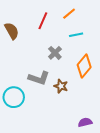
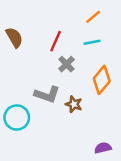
orange line: (69, 14) -> (93, 17), moved
red line: (43, 21) -> (56, 41), moved

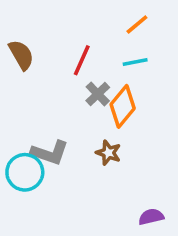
orange diamond: (102, 80) -> (123, 106), moved
gray L-shape: (47, 94) -> (50, 153), moved

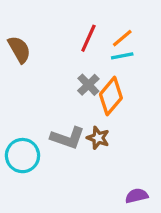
orange line: (137, 25) -> (122, 38), moved
red line: (82, 60) -> (88, 38), moved
gray L-shape: (50, 153) -> (68, 138), moved

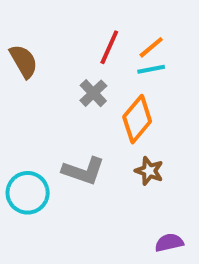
gray cross: (88, 85) -> (93, 93), moved
brown star: (98, 138) -> (149, 171), moved

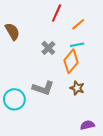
red line: (109, 47) -> (57, 13), moved
cyan line: (151, 69) -> (77, 45), moved

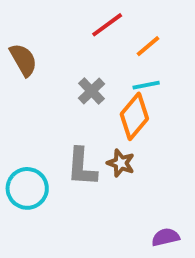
red line: (57, 13) -> (107, 25), turned 30
gray L-shape: (43, 88) -> (82, 167), turned 75
brown star: (77, 88) -> (121, 163), moved

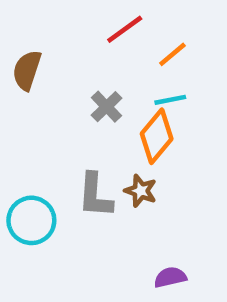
brown semicircle: (23, 60) -> (27, 70), turned -132
purple semicircle: (166, 237) -> (170, 277), moved

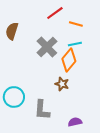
orange line: (172, 54) -> (76, 24), turned 56
gray cross: (106, 107) -> (47, 47), size x1.5
gray L-shape: (95, 195) -> (42, 110), moved

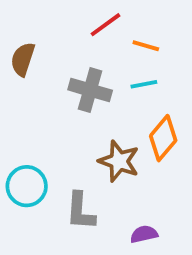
gray cross: (47, 47) -> (90, 90), turned -30
orange diamond: (69, 60) -> (163, 138), moved
brown star: (62, 84) -> (119, 161), size x1.5

